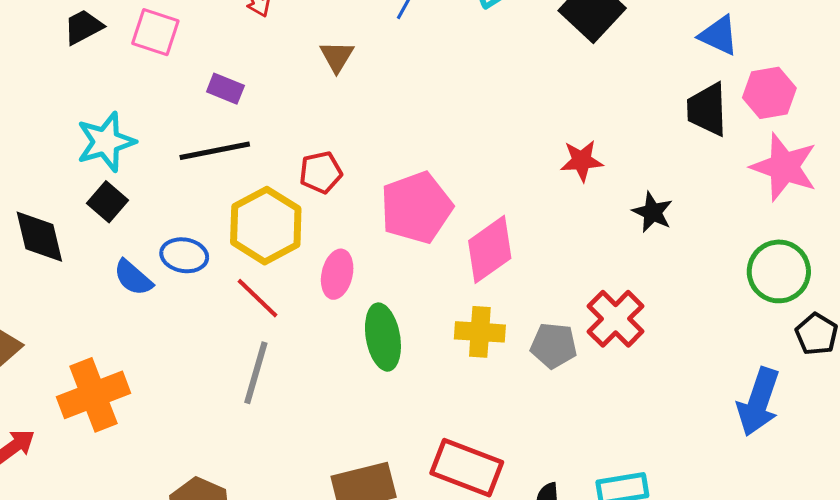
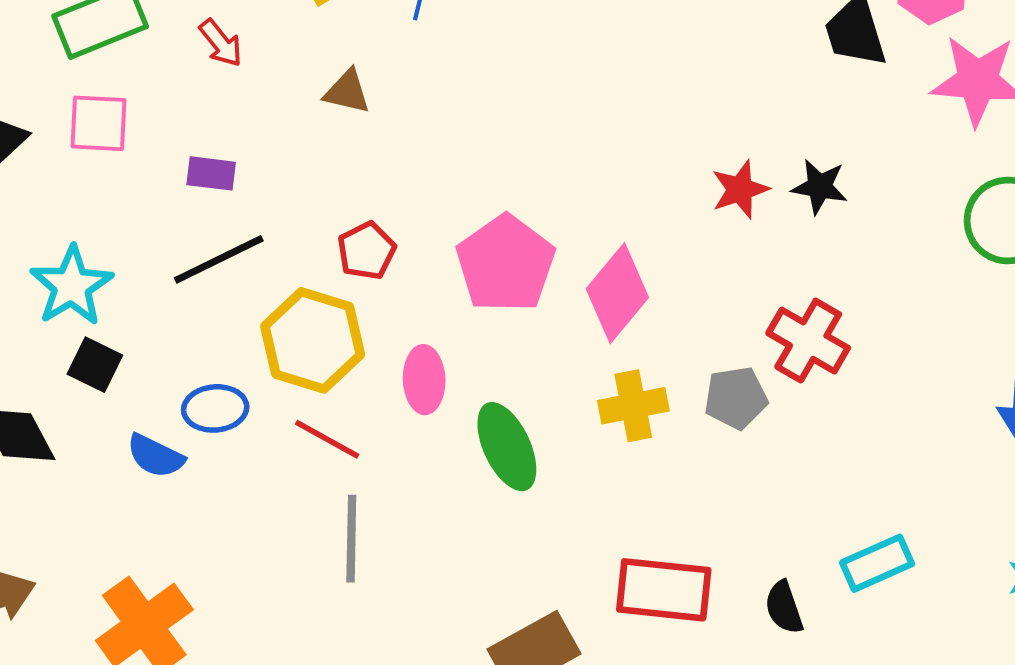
brown triangle: (337, 56) -> (347, 92), turned -33
red star: (582, 161) -> (740, 189), moved

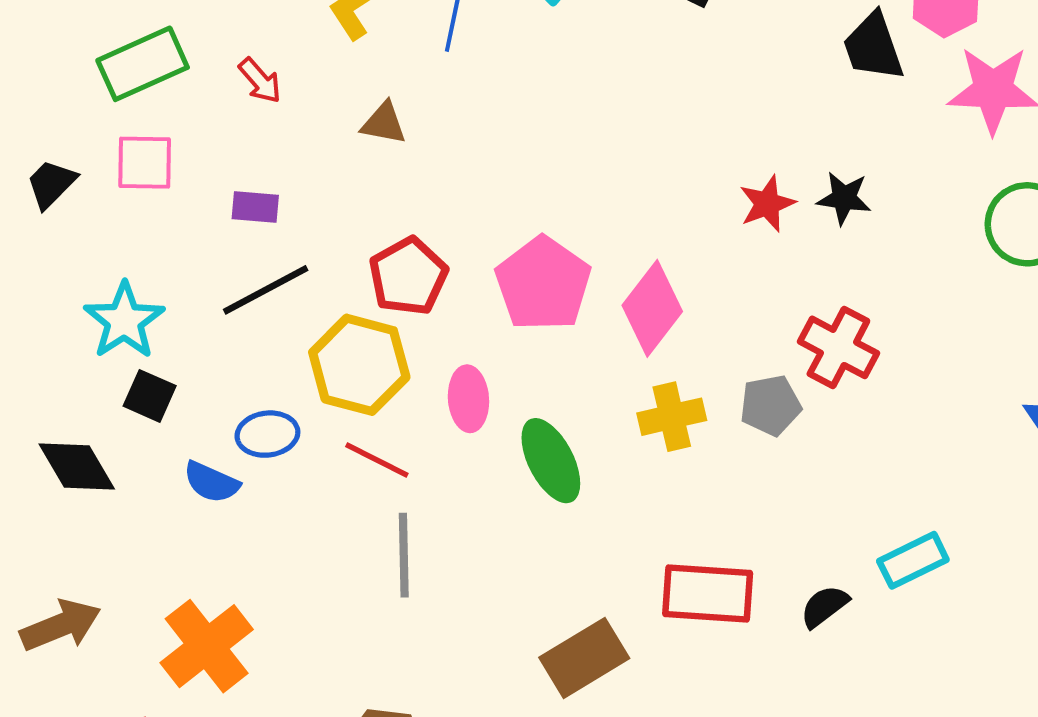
red pentagon: (367, 251) -> (408, 276), size x1.4
black semicircle: (784, 607) -> (824, 606), turned 74

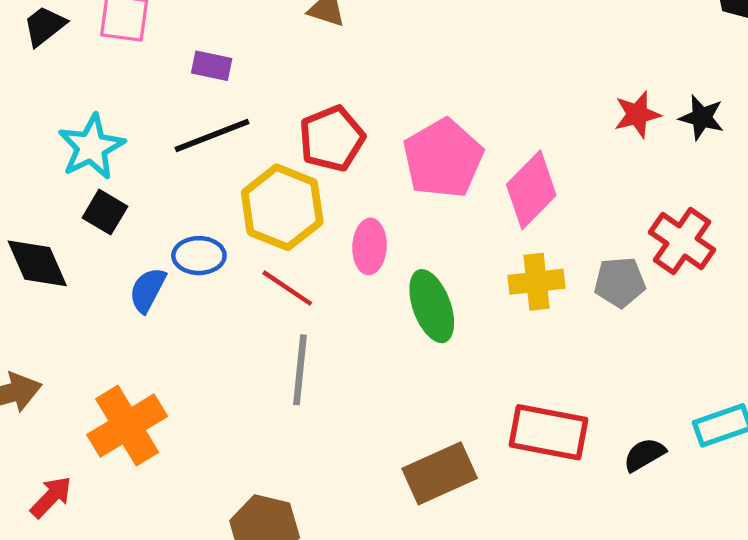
blue semicircle: (211, 482) -> (148, 290), turned 87

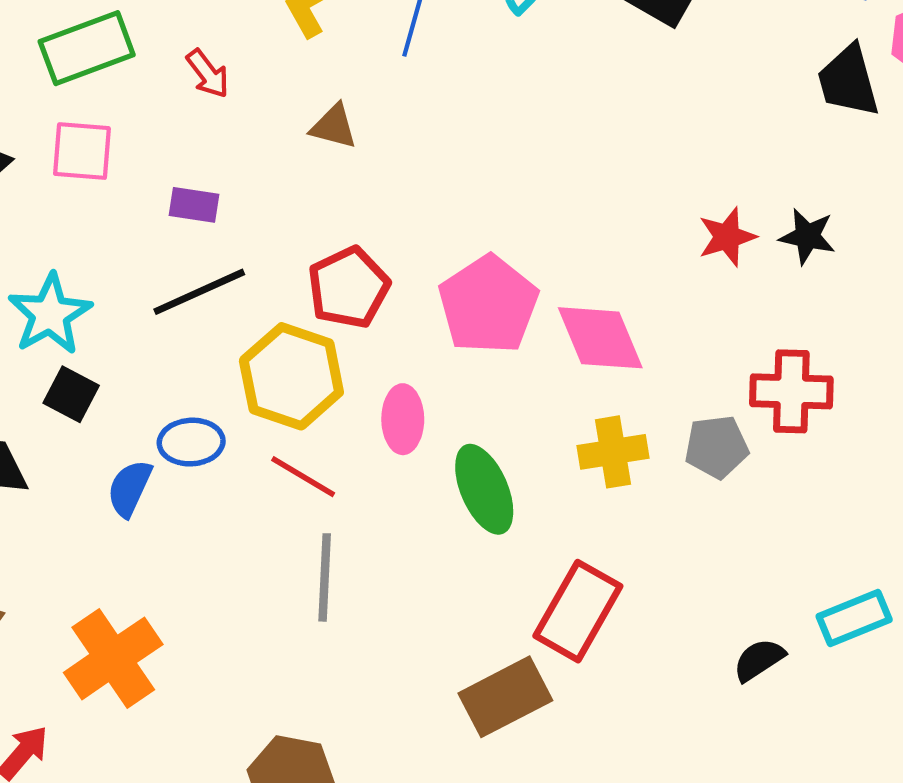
pink diamond: (531, 190) -> (600, 338), turned -64
red cross: (682, 241) -> (791, 391), turned -30
red rectangle: (549, 432) -> (578, 611), moved, turned -68

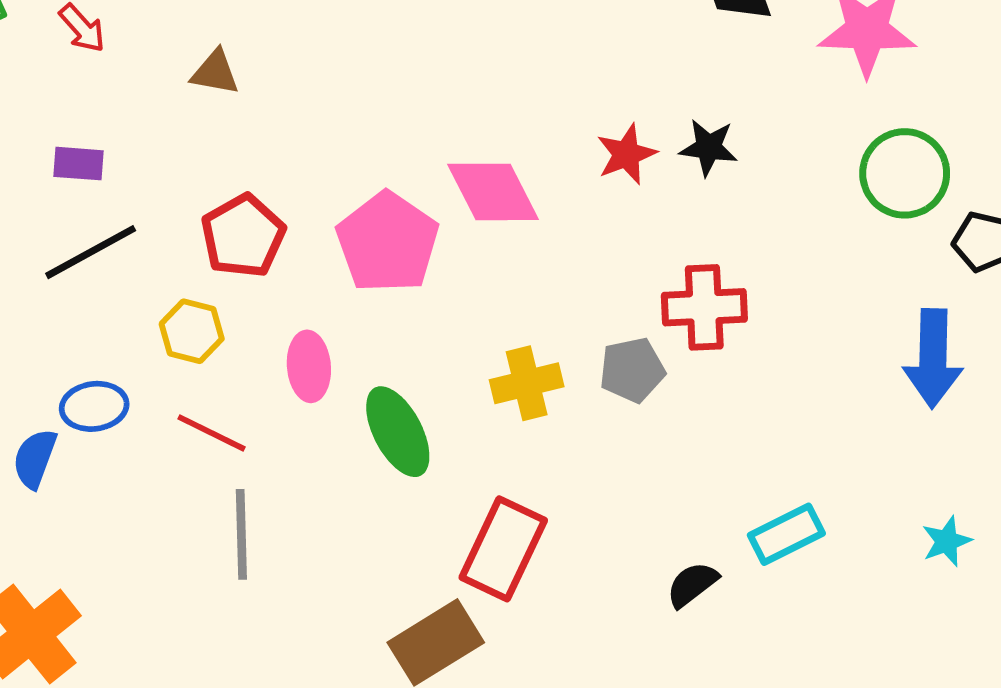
pink diamond: (600, 338) -> (493, 192), moved
yellow hexagon: (291, 376) -> (192, 331), size x0.6

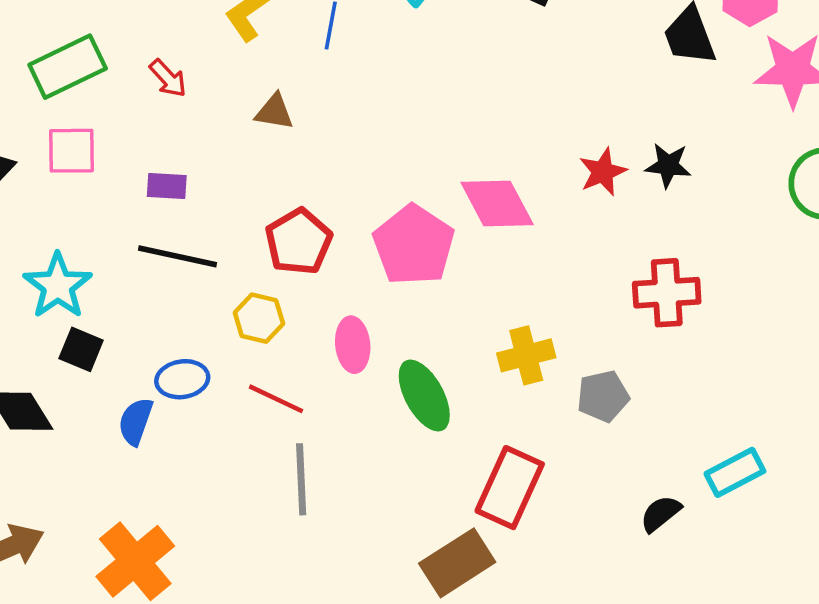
black line: (91, 252) -> (178, 256), turned 42
gray pentagon: (632, 370) -> (603, 396), moved

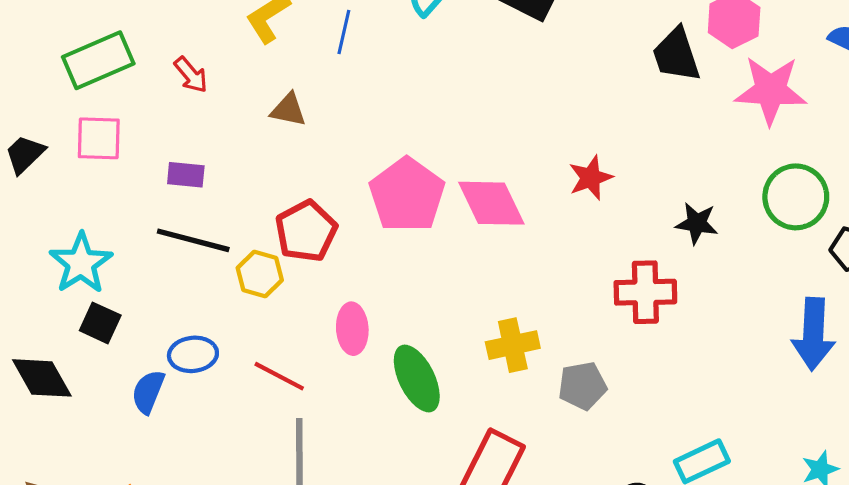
black star: (668, 165) -> (697, 223), moved
pink pentagon: (414, 245) -> (407, 195), moved
yellow hexagon: (259, 318) -> (260, 274), moved

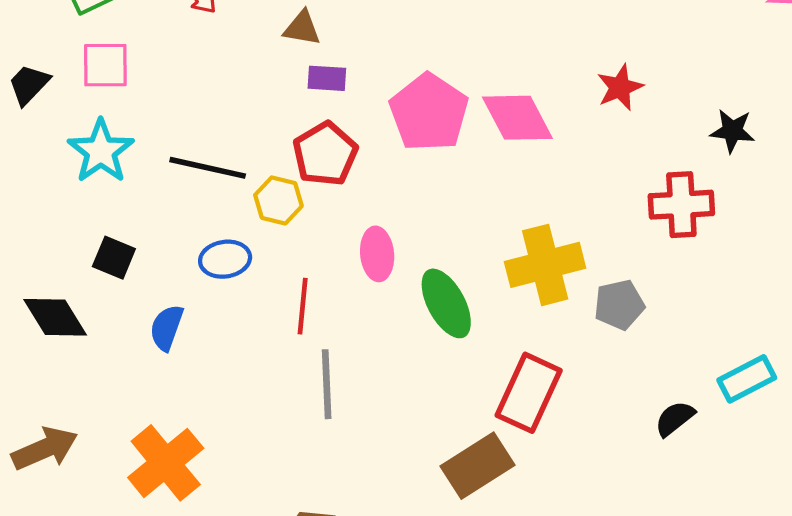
purple rectangle: (186, 175) -> (327, 78), moved
cyan star: (81, 263) -> (101, 151), moved
yellow cross: (513, 345) -> (545, 265), size x1.4
blue ellipse: (193, 354) -> (225, 259), moved
red line: (279, 376) -> (303, 306), turned 70

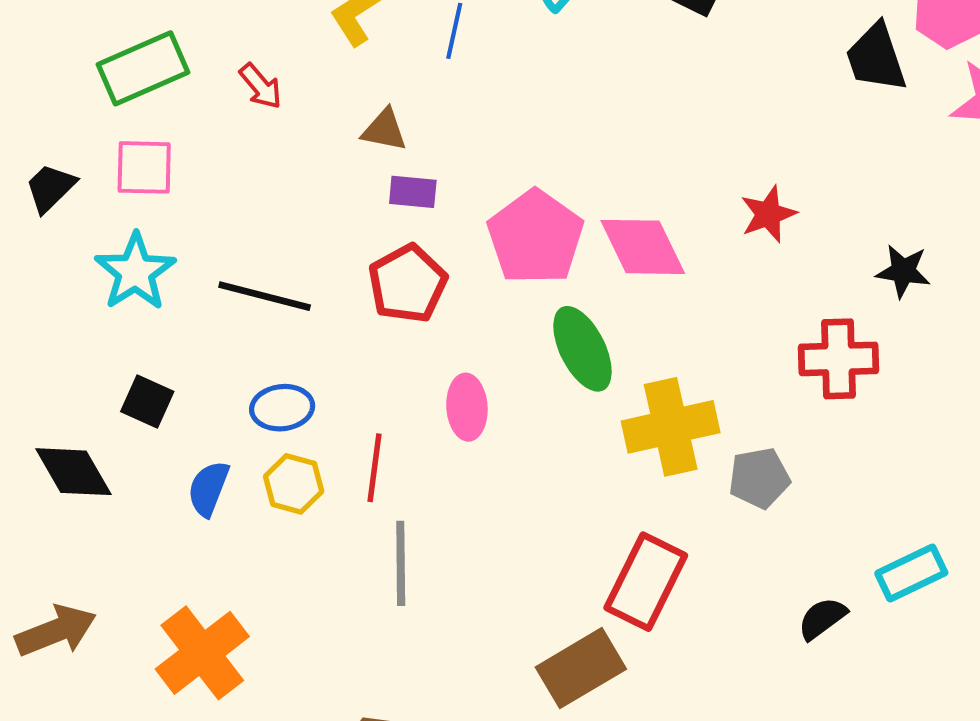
yellow hexagon: (278, 200) -> (294, 484), moved
green ellipse: (446, 303) -> (583, 349), moved

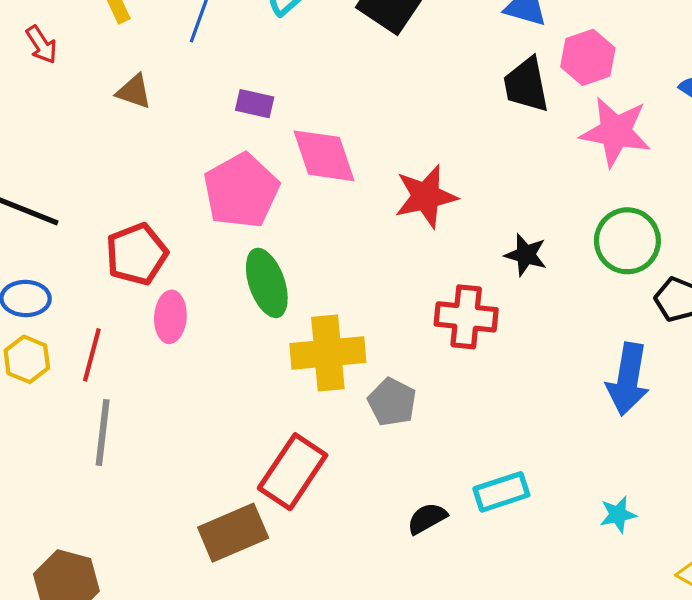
purple rectangle: (413, 192) -> (255, 104), moved
red star: (768, 214) -> (426, 196), size x1.4
pink diamond: (643, 247) -> (324, 156), moved
red pentagon: (408, 284) -> (137, 254), moved
gray pentagon: (759, 478) -> (392, 402), turned 30

